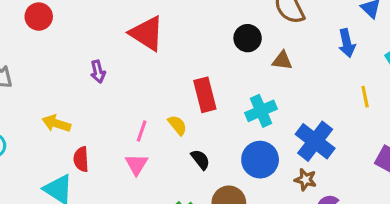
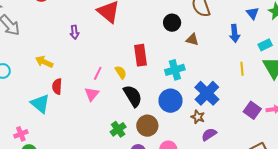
black semicircle: (200, 159) -> (133, 96), size x1.6

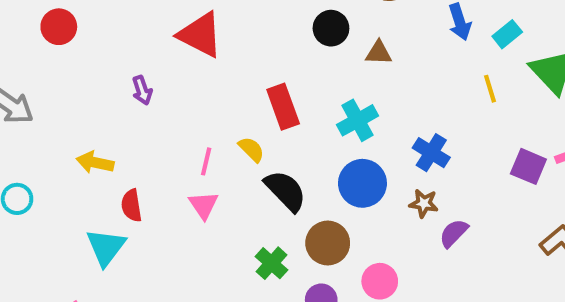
cyan rectangle: (265, 45) -> (507, 34), moved
blue cross: (207, 93) -> (431, 153), size x0.7
cyan triangle: (40, 104) -> (106, 247), turned 40

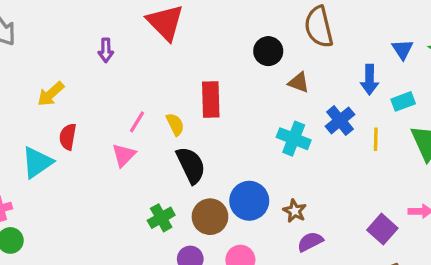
cyan cross: (358, 120) -> (294, 139), moved, turned 32
blue cross: (431, 153) -> (340, 120), moved
yellow arrow: (95, 162) -> (51, 94), turned -72
purple square: (528, 166) -> (382, 229), moved
blue circle: (362, 183) -> (249, 201), moved

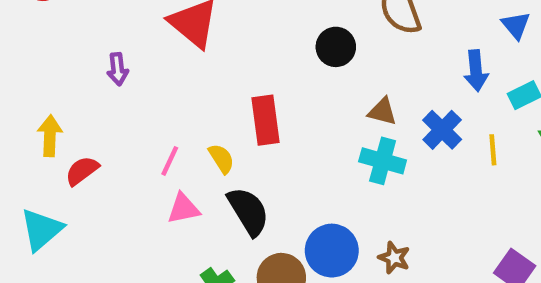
brown triangle: (299, 82) -> (382, 112), moved
yellow arrow: (51, 94) -> (50, 136), turned 140
red semicircle: (68, 137) -> (82, 171), moved, turned 50
pink triangle: (124, 155) -> (183, 209), moved, turned 40

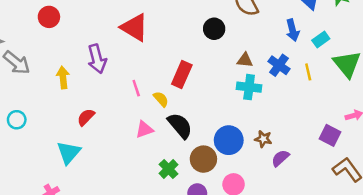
purple arrow: (118, 69) -> (97, 59), size x1.6
red rectangle: (266, 120) -> (182, 74), turned 40
yellow arrow: (50, 136) -> (63, 77), moved
pink line: (170, 161) -> (136, 88), moved, turned -35

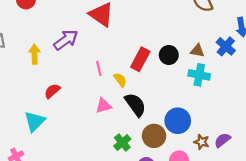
black circle: (214, 29) -> (169, 55), moved
purple arrow: (97, 59) -> (66, 40), turned -115
blue cross: (279, 65) -> (226, 46), moved
brown star: (263, 139) -> (202, 142), moved

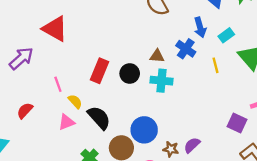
black circle: (169, 55) -> (130, 73), moved
yellow semicircle: (120, 80) -> (75, 101), moved
red semicircle: (52, 91) -> (25, 111), moved

